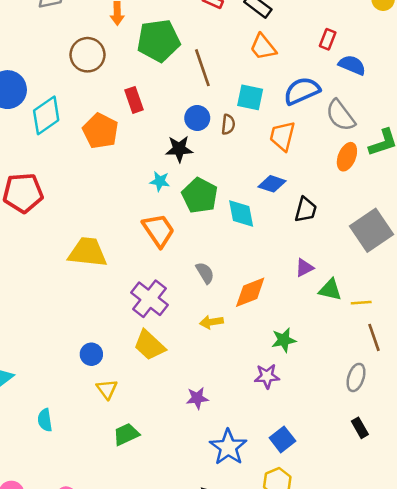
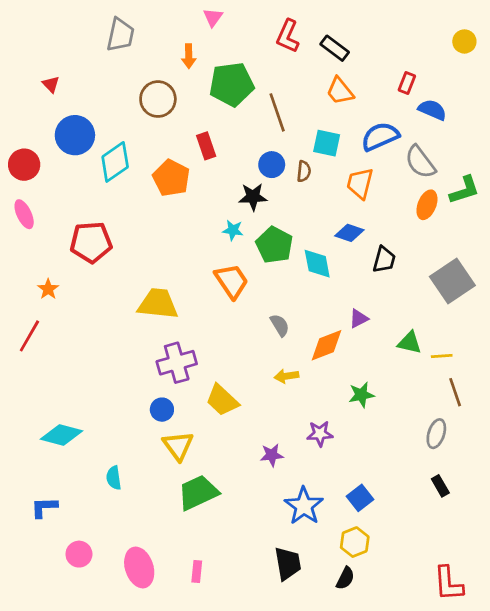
purple triangle: (304, 268) -> (359, 319), moved
purple cross: (149, 299) -> (177, 363), moved, turned 36
purple star: (267, 376) -> (320, 434), moved
yellow triangle: (107, 389) -> (178, 446), size x1.4
green trapezoid: (126, 434) -> (198, 493), size x1.5

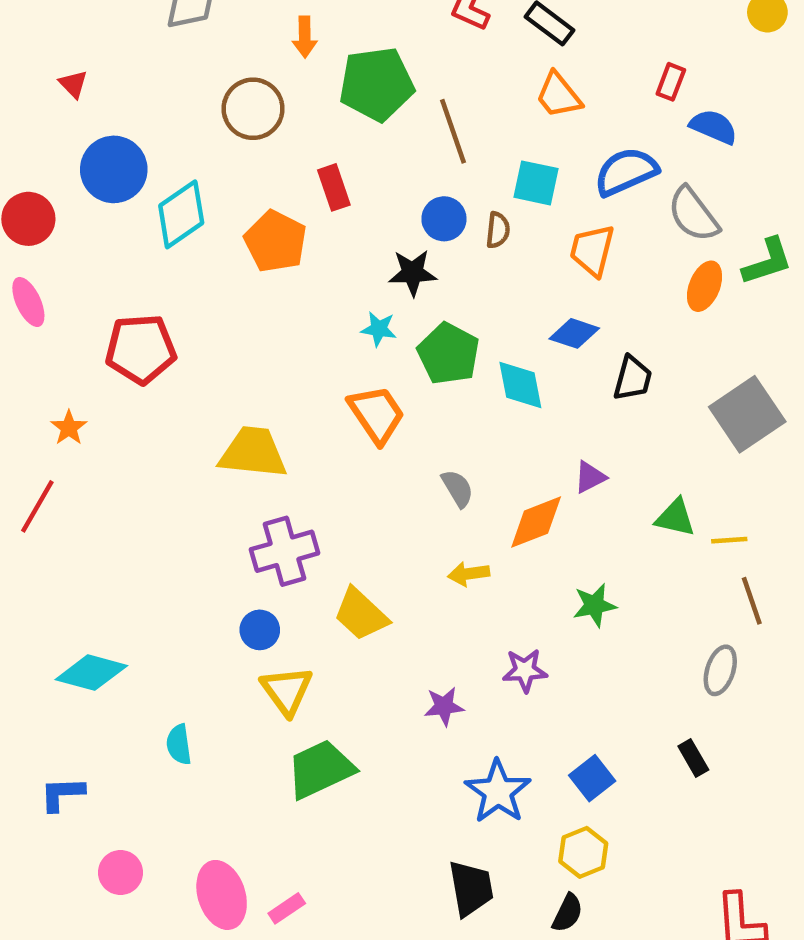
black rectangle: (440, 486) -> (693, 758), moved
pink rectangle: (197, 571) -> (287, 908), moved, turned 50

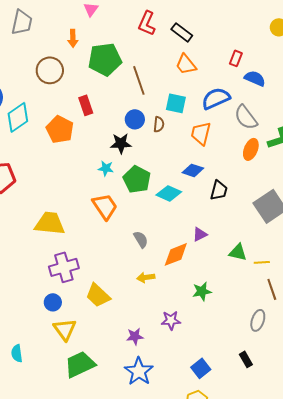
cyan diamond: (520, 385) -> (169, 193), turned -55
blue star: (498, 792) -> (139, 371), moved

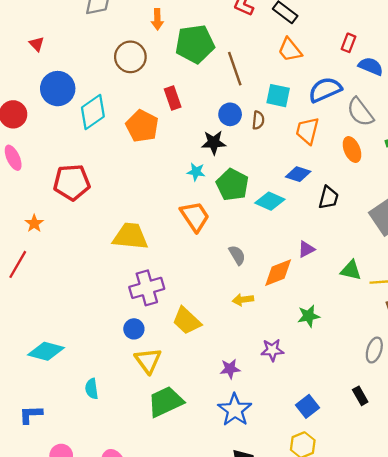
orange ellipse: (251, 149) -> (352, 150), moved, turned -45

